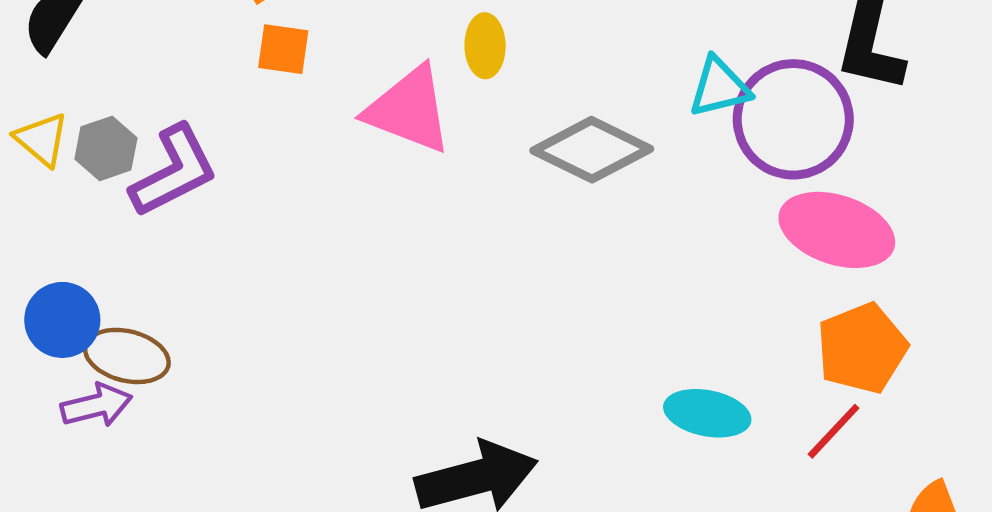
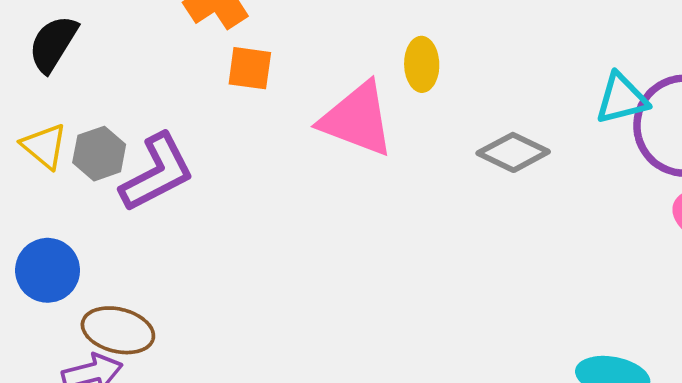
gray diamond: (592, 150) -> (513, 152), size x0.7
blue circle: (62, 320) -> (48, 270), moved

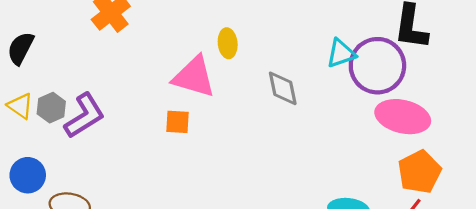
orange square: (250, 68) -> (177, 122), moved
gray diamond: (513, 152) -> (283, 88), turned 57

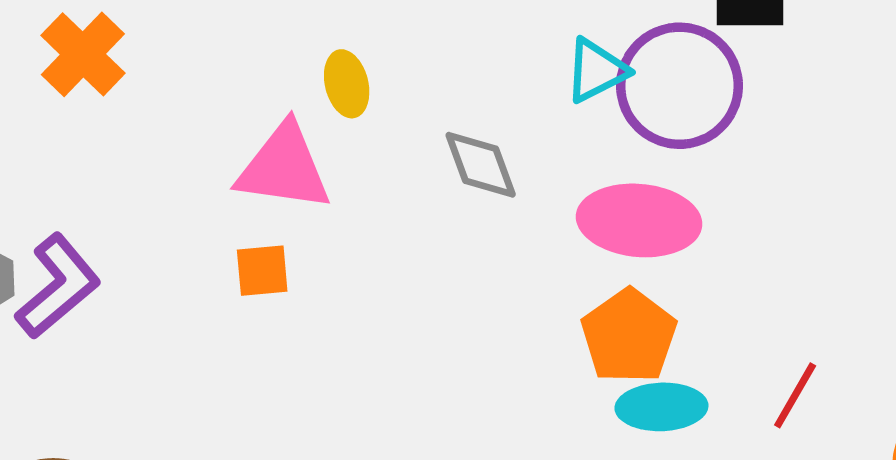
pink ellipse: (403, 117) -> (639, 220), moved
orange pentagon: (419, 172) -> (629, 336), moved

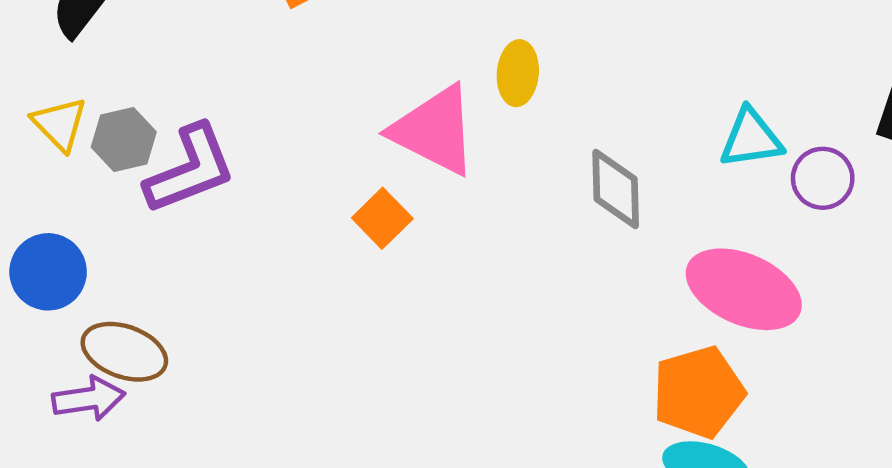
purple circle: (679, 86) -> (823, 178), size x0.5
orange square: (262, 271) -> (382, 218), turned 32

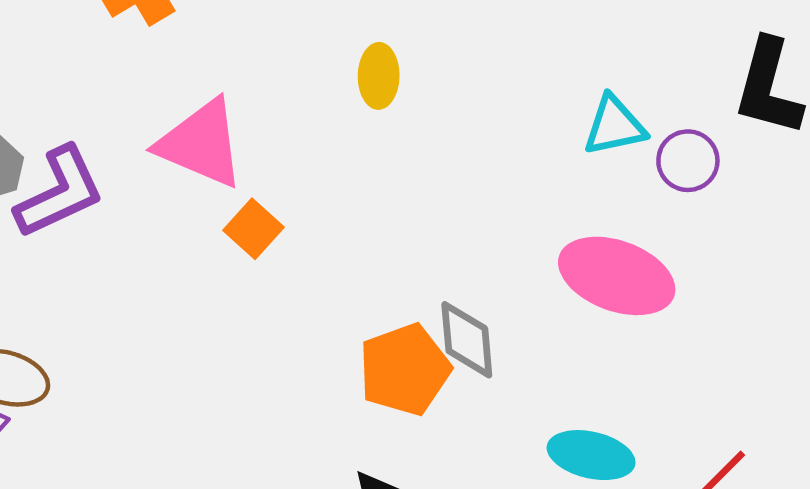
pink triangle: (434, 130) -> (201, 144), moved
gray diamond: (616, 189) -> (467, 340), moved
orange pentagon: (698, 392) -> (405, 370), moved

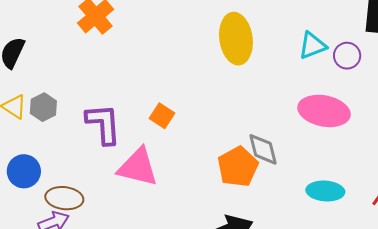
yellow ellipse: (379, 76) -> (236, 39), moved, size x1.8
pink triangle: (201, 144) -> (138, 167), moved
purple L-shape: (60, 192) -> (103, 124), moved, turned -60

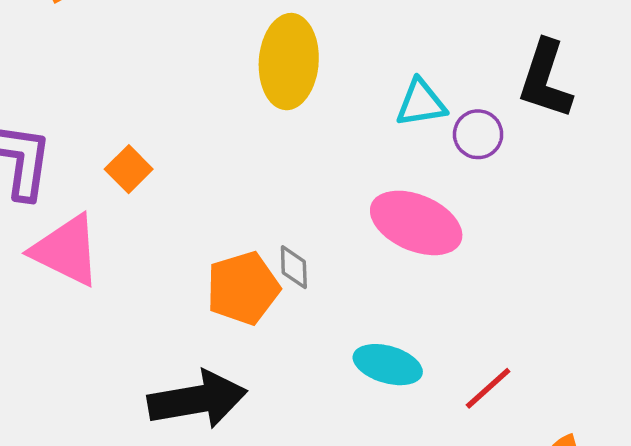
gray diamond: (263, 149) -> (294, 267), size x0.7

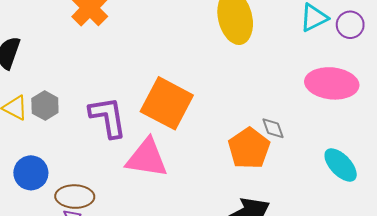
orange square: (129, 169) -> (167, 103), size x2.0
cyan ellipse: (388, 365) -> (341, 165), turned 48

